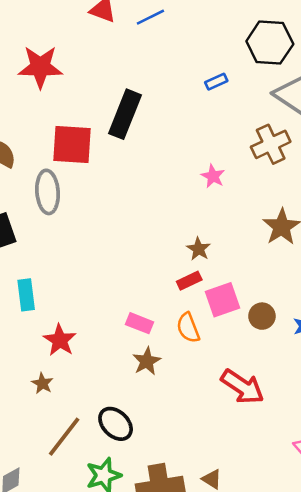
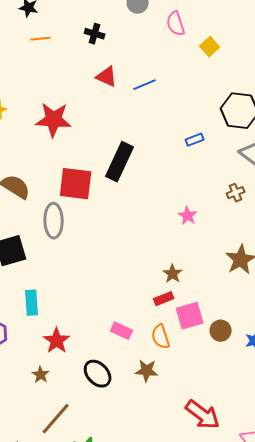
brown cross: (271, 144) -> (236, 193), size x0.6
brown star: (147, 361) -> (147, 371), moved, turned 30
red arrow: (242, 387) -> (203, 415), moved
black ellipse: (116, 424) -> (98, 374), moved

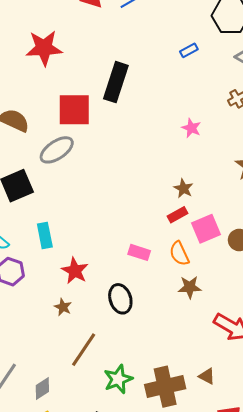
gray ellipse: (54, 221) -> (57, 150), turned 64
brown star: (147, 371) -> (190, 287), moved
black ellipse: (98, 374) -> (120, 299), turned 32

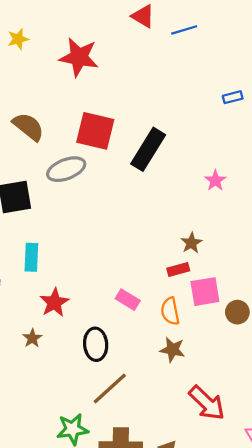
black rectangle: (116, 82) -> (148, 149), moved
brown line: (84, 350) -> (110, 389), moved

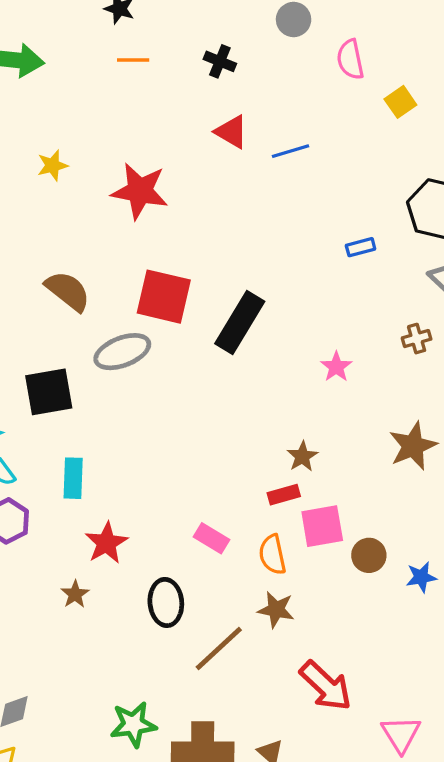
brown line: (110, 389) -> (219, 648), moved

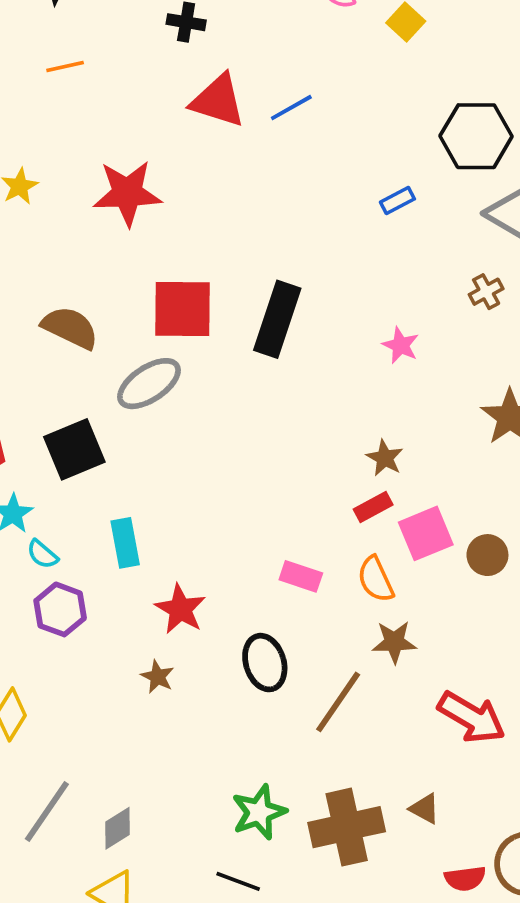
orange line: (133, 60) -> (65, 67), moved
red triangle: (231, 132) -> (218, 101), size x1.4

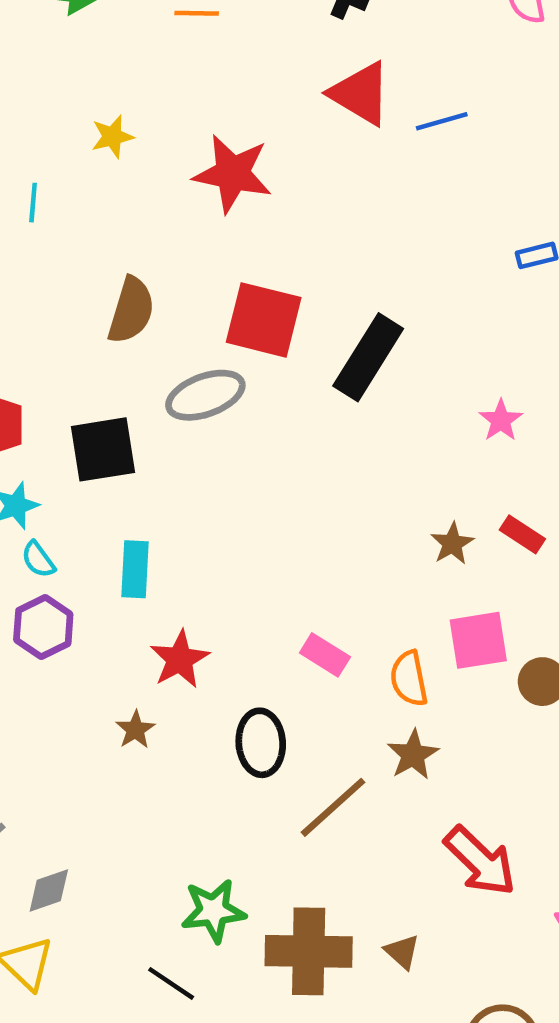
brown semicircle: (70, 328) -> (131, 310), turned 68
red rectangle: (373, 507) -> (522, 534), moved, turned 48
brown star: (394, 642) -> (413, 755), turned 30

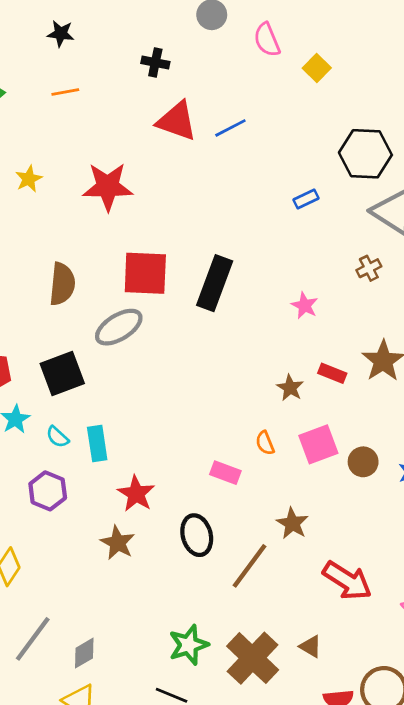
cyan semicircle: (38, 560) -> (57, 437), moved
orange semicircle: (409, 679) -> (265, 443), moved, size x0.7
brown star: (135, 730) -> (118, 543), size x1.4
brown cross: (309, 951) -> (253, 658), turned -36

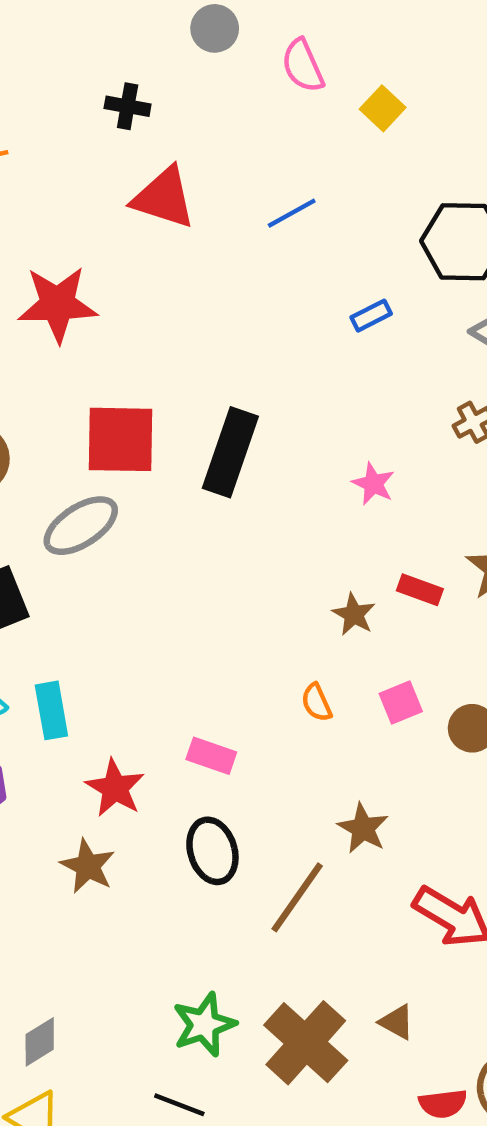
blue line: (230, 128) -> (292, 213), moved
pink square: (318, 444) -> (401, 703), size x0.7
pink rectangle: (225, 473) -> (211, 756), moved

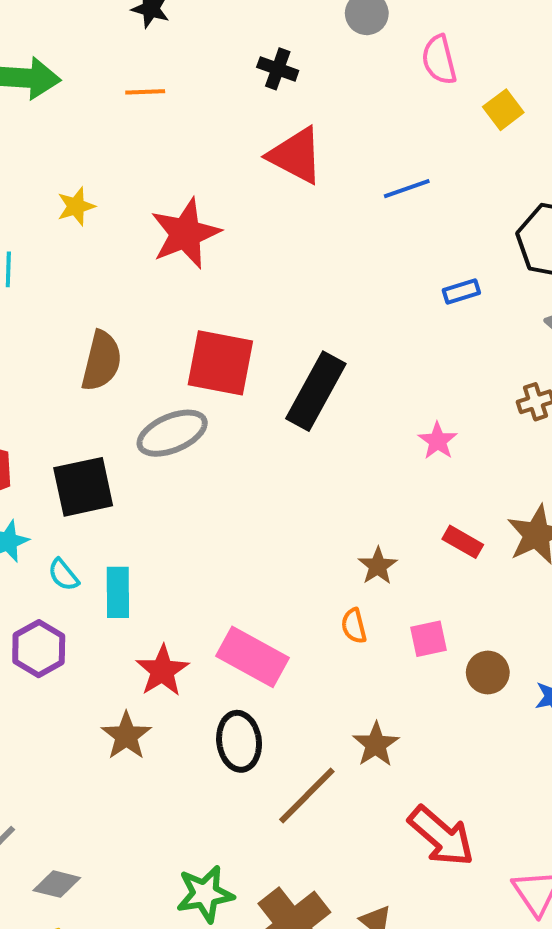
red star: (57, 304) -> (185, 234), turned -30
brown star: (354, 614) -> (378, 566), moved
pink rectangle: (211, 756) -> (253, 657), size x1.6
gray diamond: (40, 1042) -> (57, 884), turned 36

